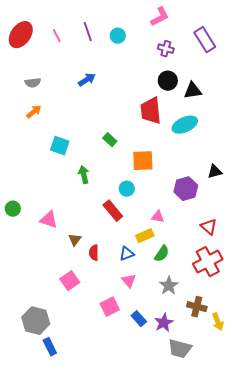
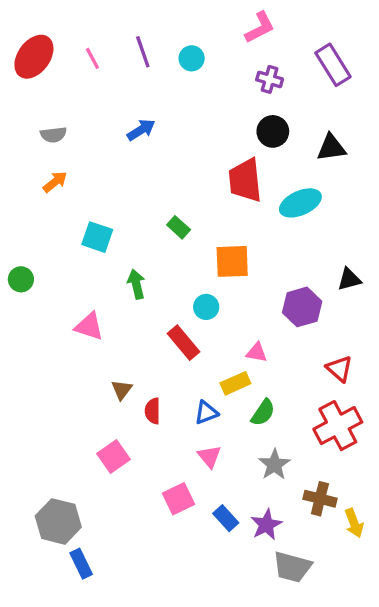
black triangle: (193, 91) -> (331, 148), moved
green circle: (13, 209) -> (21, 279), moved
pink triangle: (49, 220) -> (89, 326), moved

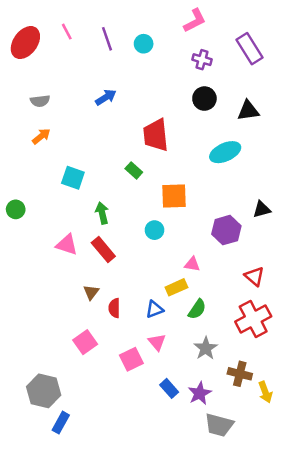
pink line: (92, 58) -> (67, 32), moved
red trapezoid: (245, 180) -> (156, 135), moved
red rectangle: (183, 343) -> (103, 250), moved
pink square: (179, 499) -> (131, 359), moved
blue rectangle: (81, 564) -> (61, 423), turned 55

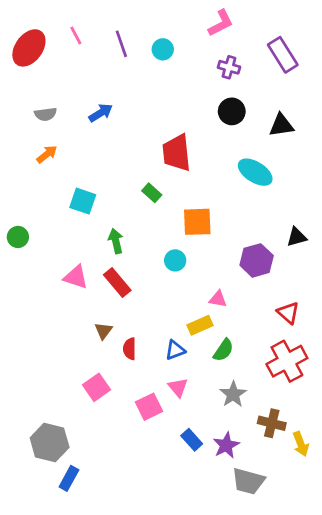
blue arrow: (106, 97) -> (101, 113), moved
cyan ellipse: (225, 152) -> (255, 172), turned 56

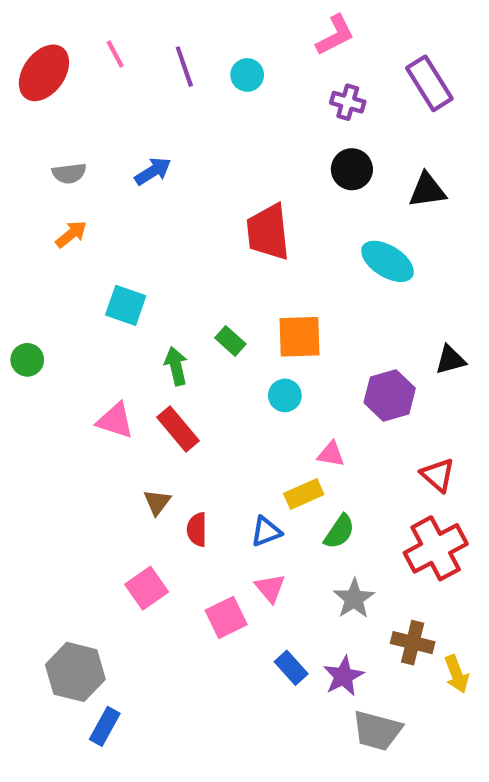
green rectangle: (152, 193) -> (230, 341), moved
cyan circle: (175, 260) -> (285, 395), moved

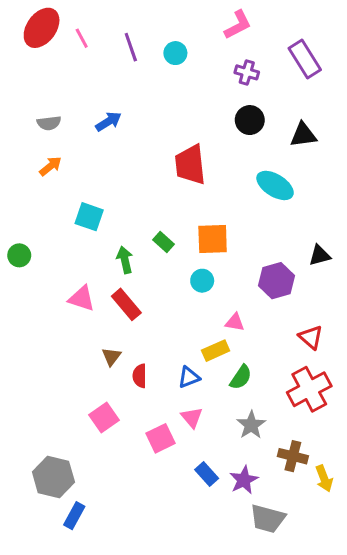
red ellipse: (44, 73) -> (42, 28), moved

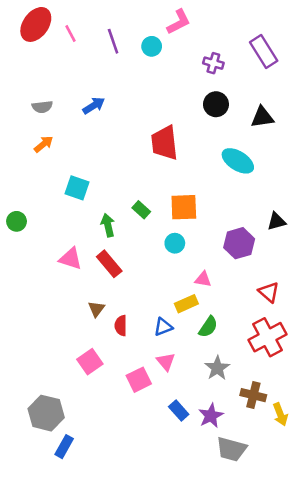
pink L-shape: (238, 25) -> (179, 22), moved

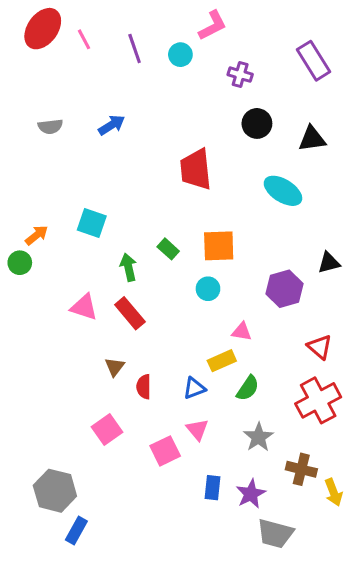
purple cross: (213, 63) -> (240, 75), moved
orange arrow: (44, 144) -> (37, 235), moved
blue rectangle: (179, 411) -> (213, 488), turned 48

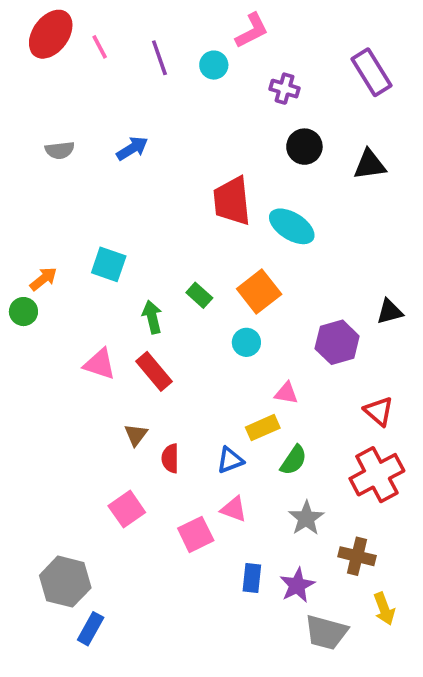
cyan ellipse: (283, 191) -> (292, 226), moved
orange square: (219, 246) -> (259, 292), turned -36
pink triangle: (197, 430) -> (234, 509), turned -30
yellow arrow: (333, 492) -> (384, 609), moved

